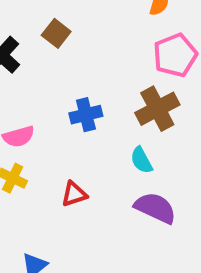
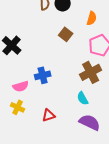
brown square: (56, 33) -> (66, 34), moved
blue cross: (86, 115) -> (43, 75), moved

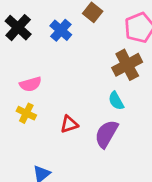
blue cross: (43, 75) -> (61, 30), moved, turned -35
purple semicircle: (90, 122) -> (106, 134), moved, turned -85

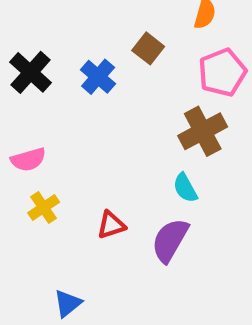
pink semicircle: (30, 84) -> (28, 160), moved
yellow cross: (26, 113) -> (44, 208), turned 30

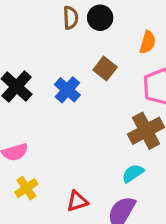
cyan semicircle: (185, 188) -> (133, 173), turned 85

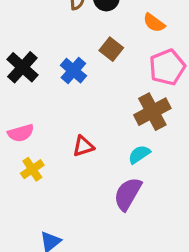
orange semicircle: (148, 42) -> (154, 23), turned 110
red triangle: (77, 201) -> (83, 146), moved

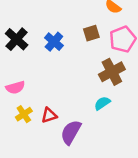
brown square: (111, 49) -> (91, 33), moved, turned 35
red triangle: (83, 146) -> (49, 115), moved
purple semicircle: (128, 194) -> (71, 132), moved

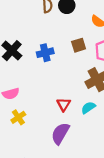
blue cross: (54, 42) -> (45, 53), turned 35
red triangle: (49, 115) -> (64, 104), moved, turned -40

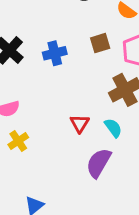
cyan semicircle: (88, 108) -> (113, 128), turned 88
purple semicircle: (60, 133) -> (99, 163), moved

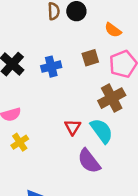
cyan semicircle: (113, 128) -> (102, 131), size x1.5
purple semicircle: (99, 163) -> (89, 161), turned -68

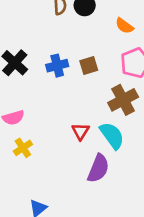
brown square: (90, 58) -> (89, 66), moved
purple semicircle: (89, 161) -> (98, 168), turned -120

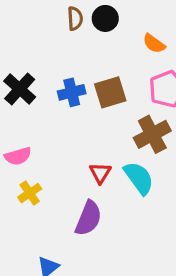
brown square: (89, 66) -> (110, 92), size x1.4
purple semicircle: (98, 168) -> (88, 218), moved

